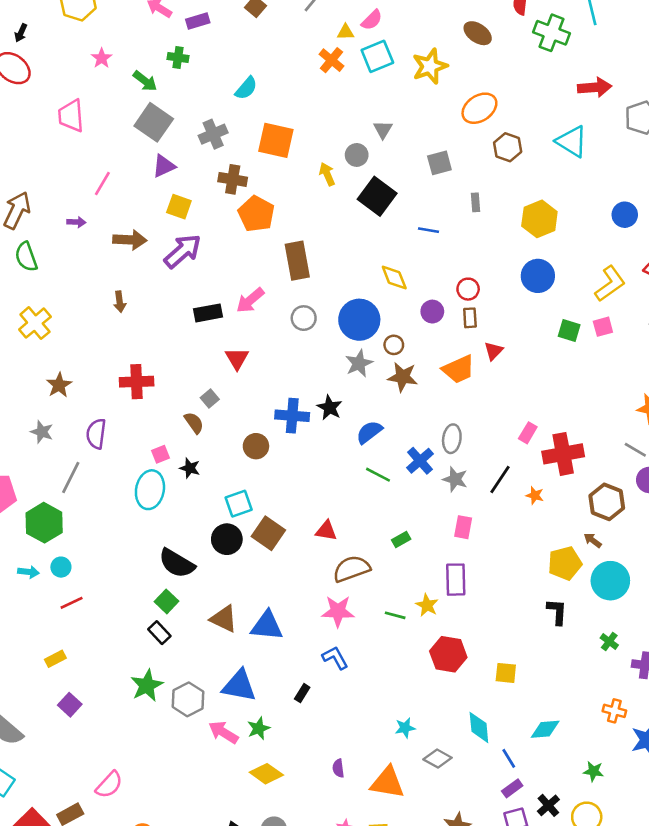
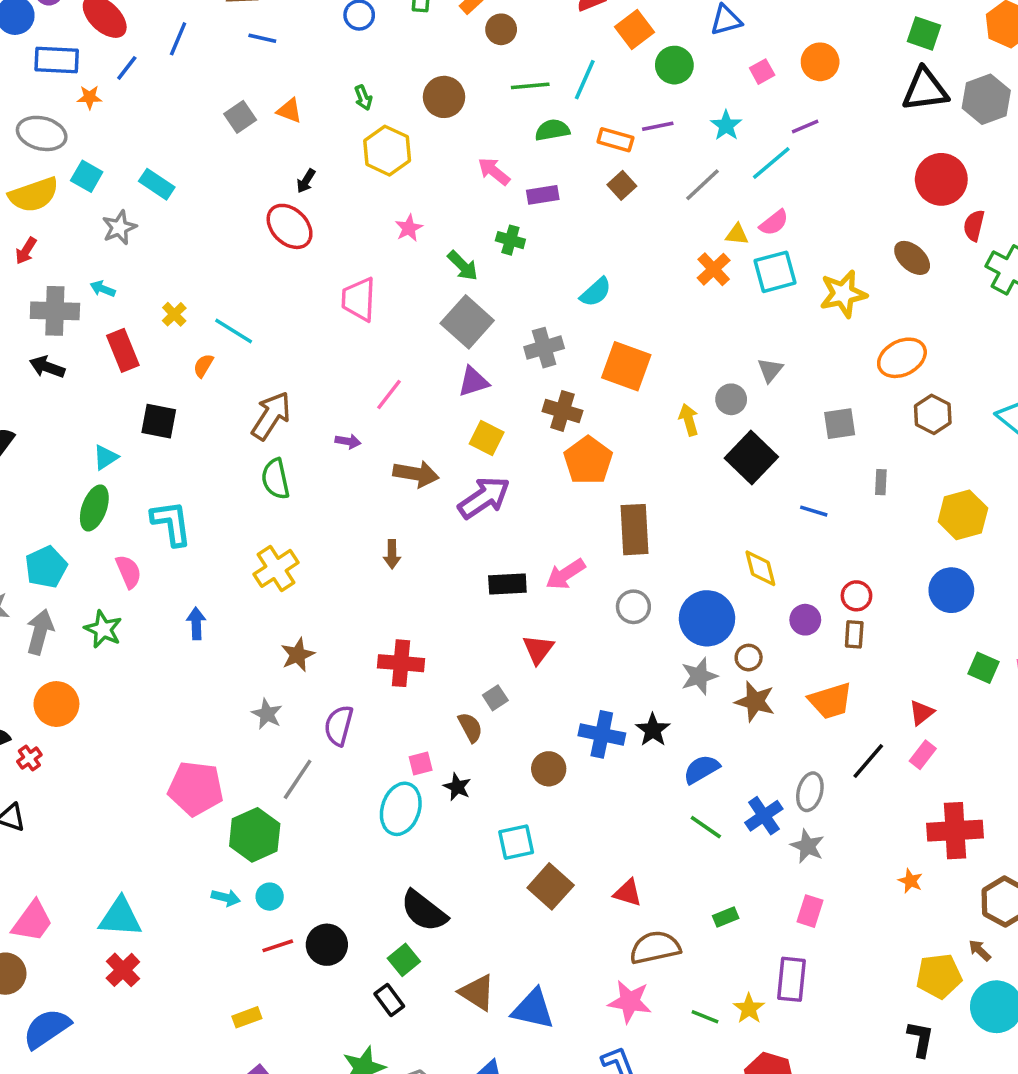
red triangle: (493, 351) -> (922, 713), moved
pink rectangle: (528, 433) -> (923, 755), moved
black line: (500, 480) -> (868, 761), moved
black circle: (227, 539) -> (327, 945), moved

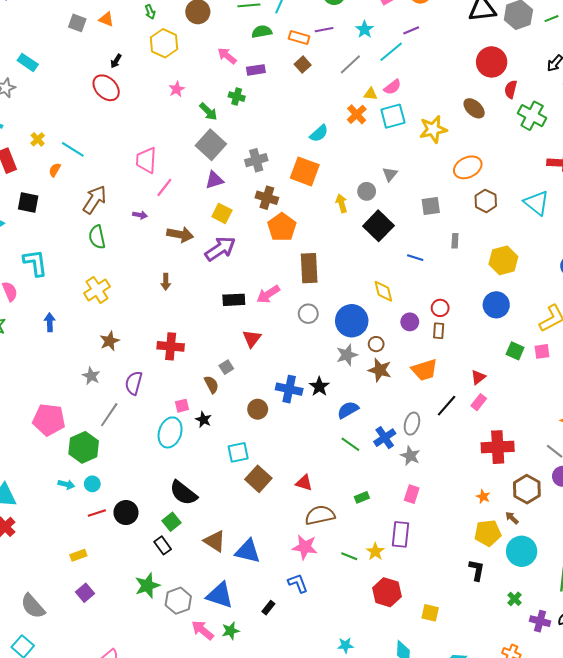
gray square: (240, 117) -> (77, 23), turned -36
cyan semicircle: (596, 292) -> (319, 133), moved
pink trapezoid: (359, 299) -> (146, 160), moved
orange star: (910, 881) -> (483, 497), moved

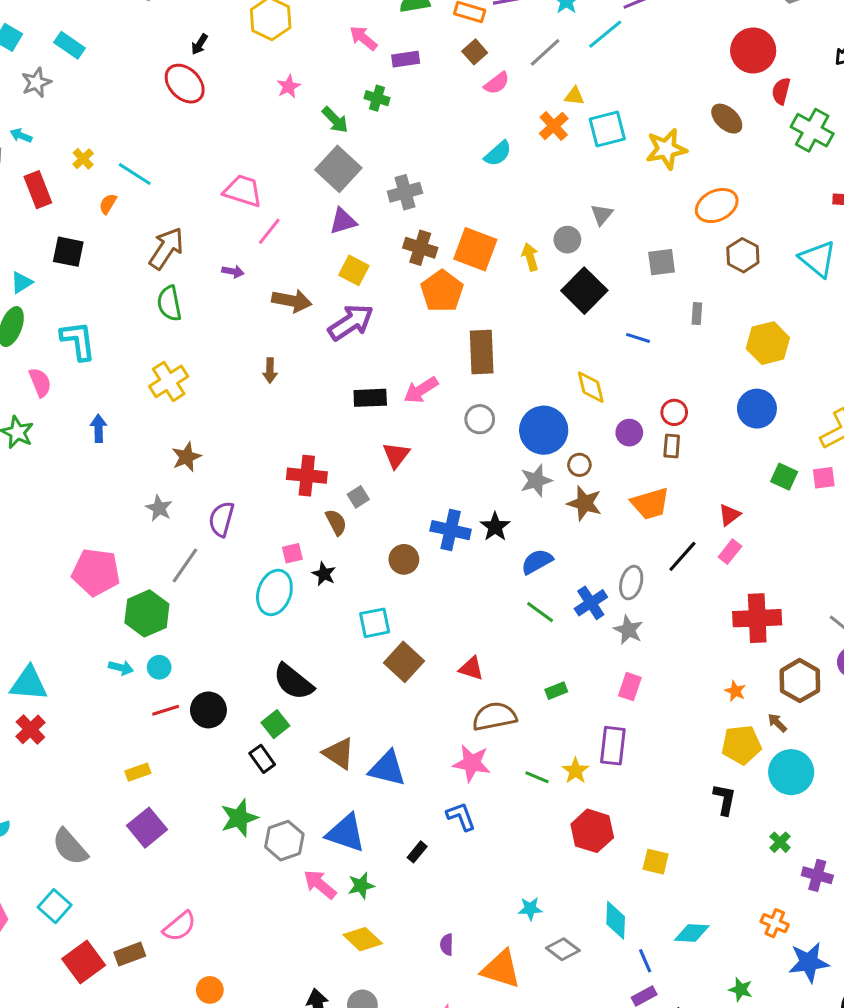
pink semicircle: (392, 87) -> (497, 83), moved
pink trapezoid: (146, 160) -> (243, 191), turned 104
orange square: (305, 171) -> (475, 249), moved
red cross: (171, 346) -> (307, 476), moved
purple square: (85, 593) -> (147, 828), size x1.4

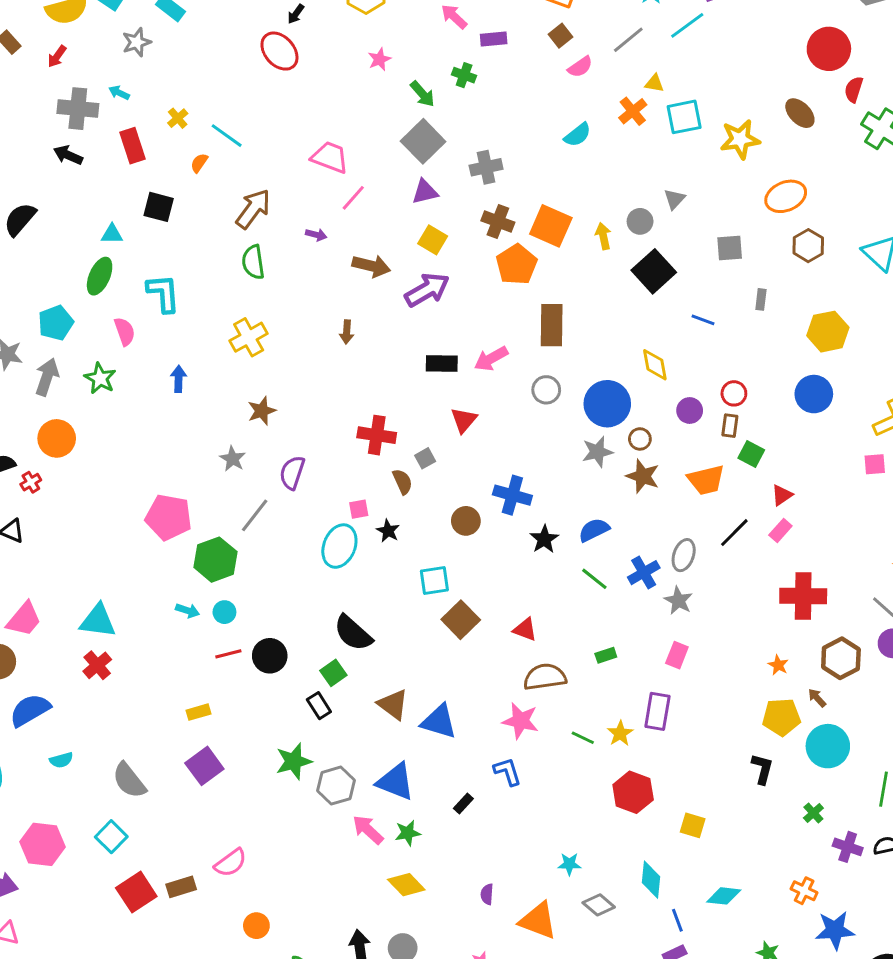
cyan triangle: (22, 282) -> (112, 234), turned 30
green square: (784, 477) -> (751, 454), moved
black star: (495, 527) -> (544, 539), moved

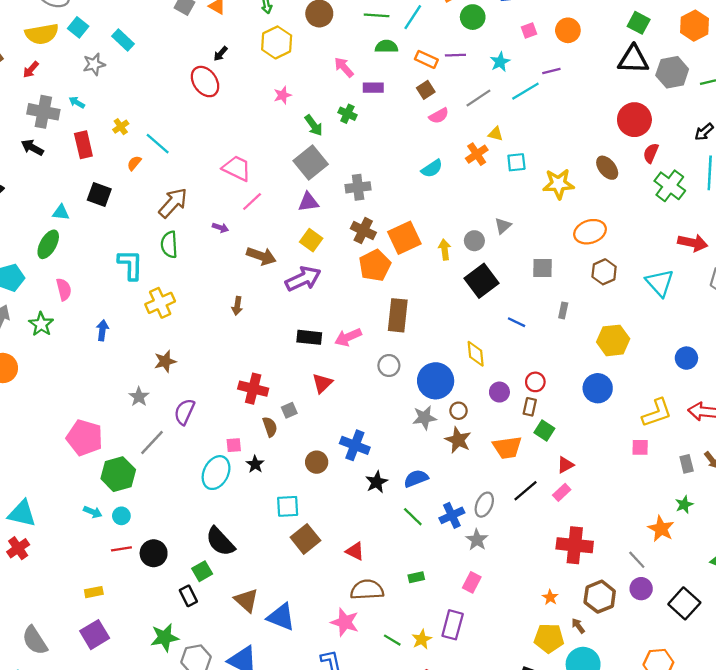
cyan square: (684, 117) -> (516, 162), size x0.7
orange square: (551, 226) -> (404, 238), turned 36
cyan L-shape: (163, 293) -> (130, 265), moved

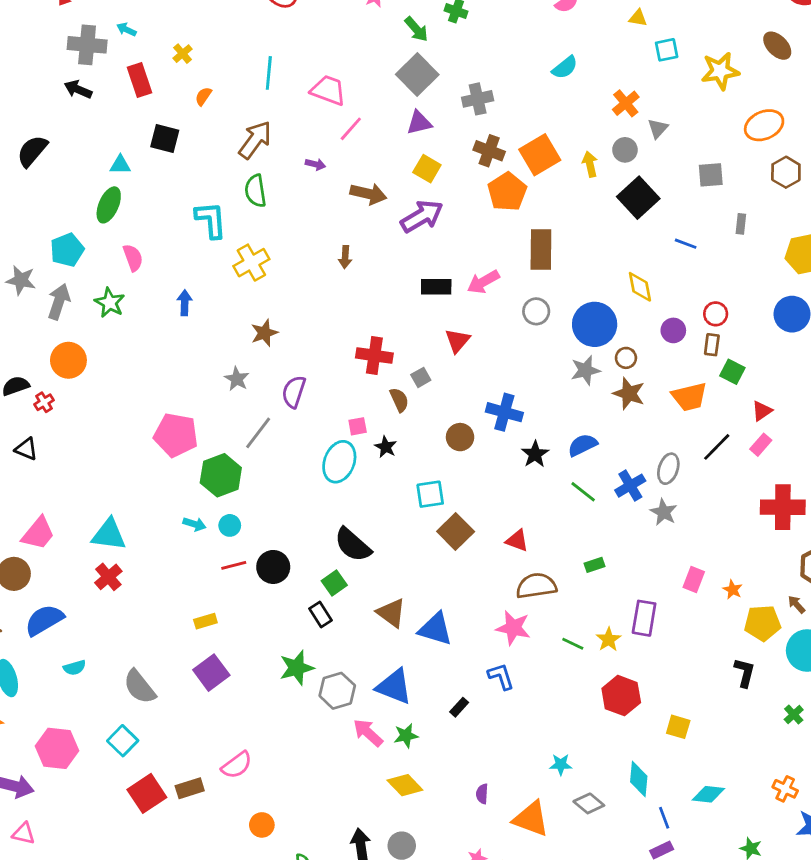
cyan line: (158, 144) -> (269, 73), moved, turned 60
orange cross: (477, 154) -> (626, 103), moved
pink rectangle: (472, 582) -> (694, 580), moved
orange star: (550, 597) -> (733, 590), moved

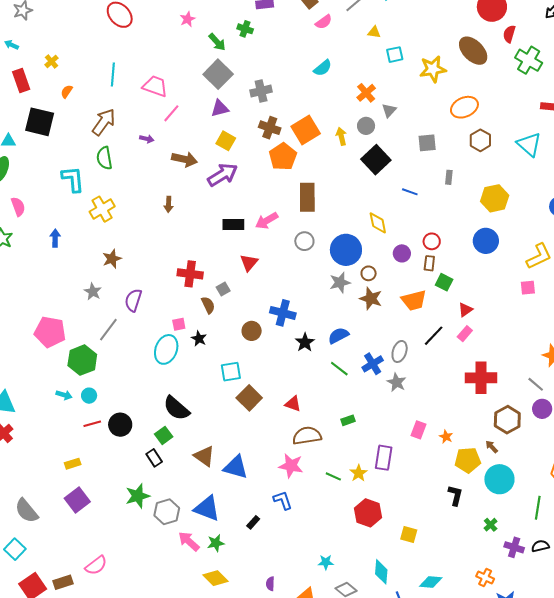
brown ellipse: (777, 46) -> (473, 51), size x1.4
black square: (165, 139) -> (40, 122), size x1.4

